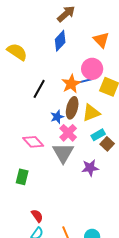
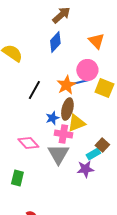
yellow triangle: (91, 113) -> (76, 123), moved
pink cross: (68, 133) -> (63, 134), turned -36
cyan rectangle: (98, 135) -> (93, 154), moved

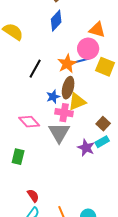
orange triangle: (96, 41) -> (97, 30), moved, turned -30
cyan rectangle: (93, 154) -> (102, 142), moved
purple star: (85, 169) -> (86, 148), turned 30

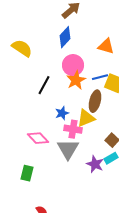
pink circle: (88, 49) -> (73, 65), moved
blue line: (81, 61) -> (100, 77), moved
brown ellipse: (68, 88) -> (95, 101), moved

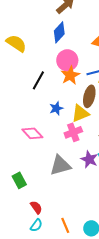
pink cross: (73, 129) -> (73, 132), moved, turned -30
gray triangle: (68, 149) -> (60, 165), moved, turned 45
green rectangle: (27, 173) -> (19, 180), moved, turned -42

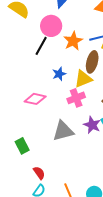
pink circle: (67, 60) -> (51, 26), moved
pink diamond: (32, 133) -> (35, 99), turned -35

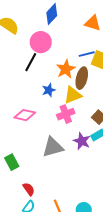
orange star: (73, 41) -> (66, 69), moved

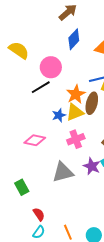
blue diamond: (52, 14) -> (74, 39), moved
black line: (31, 62) -> (41, 87), turned 30
yellow triangle: (73, 95) -> (75, 112), moved

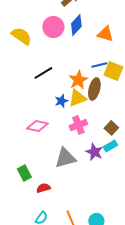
pink circle: (51, 67) -> (53, 27), moved
red semicircle: (39, 214) -> (43, 188), moved, turned -72

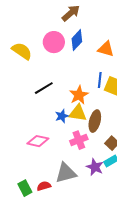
blue line: (99, 65) -> (100, 80), turned -70
brown ellipse: (94, 89) -> (95, 121), moved
yellow triangle: (77, 98) -> (78, 113), turned 30
red semicircle: (43, 188) -> (44, 186), moved

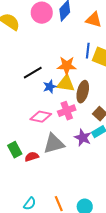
black line: (44, 88) -> (33, 73), moved
orange star: (79, 95) -> (67, 66), turned 30
pink diamond: (38, 141) -> (41, 117), moved
green rectangle: (25, 188) -> (15, 150), moved

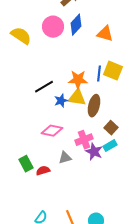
blue line: (88, 51) -> (99, 74), moved
pink cross: (67, 111) -> (84, 140), moved
gray triangle: (54, 144) -> (65, 158), size x0.6

